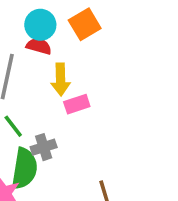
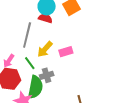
yellow arrow: (61, 79) -> (45, 49), moved, turned 42

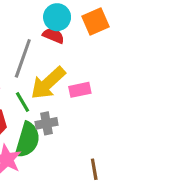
yellow arrow: (45, 49) -> (48, 83), size x1.4

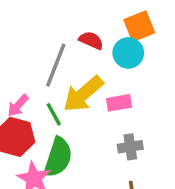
cyan circle: (57, 17) -> (128, 53), moved
gray cross: (46, 123) -> (130, 147), moved

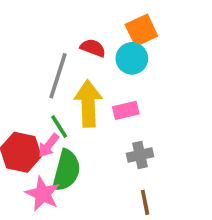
yellow arrow: (83, 94) -> (88, 104), turned 132
pink arrow: (18, 106) -> (49, 146), moved

